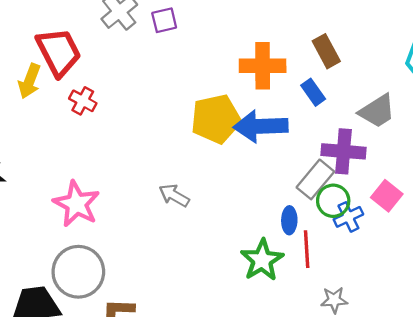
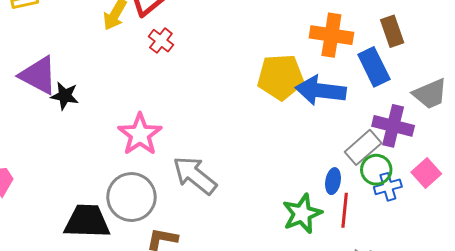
blue rectangle: (313, 92) -> (374, 67), size x1.5
gray arrow: (174, 195) -> (195, 175), moved, size x1.6

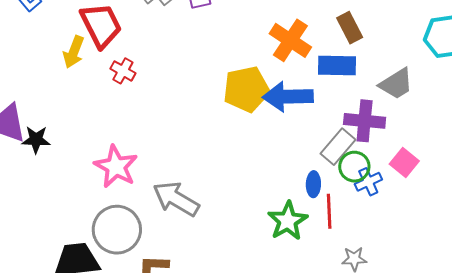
orange cross: (331, 35) -> (290, 40), turned 33
blue rectangle: (374, 67) -> (337, 65), turned -54

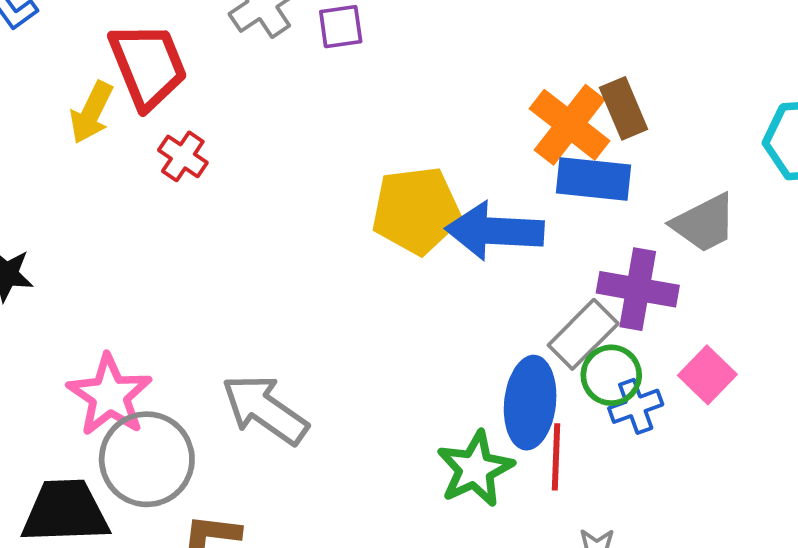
orange cross: (290, 40) -> (570, 125), moved
pink star: (116, 167) -> (110, 395), moved
blue ellipse: (313, 184) -> (530, 403), size x1.8

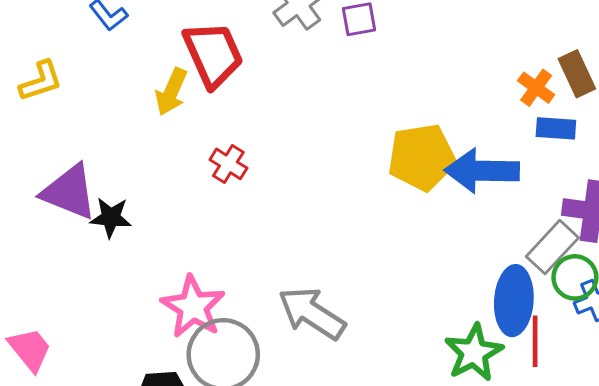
orange cross: (570, 125) -> (536, 88), size x0.6
red cross: (183, 156) -> (228, 164), moved
blue rectangle: (594, 179) -> (556, 128), size x0.7

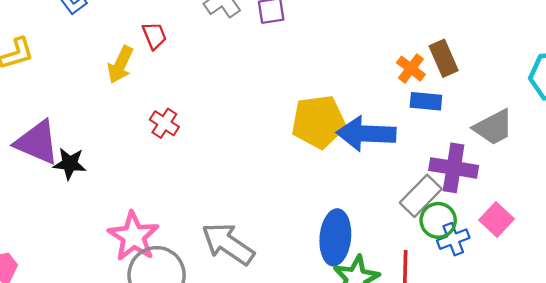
red trapezoid: (213, 54) -> (154, 36), size x0.5
blue ellipse: (514, 301) -> (335, 237), moved

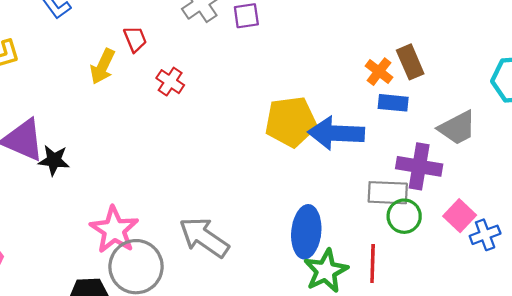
red cross: (164, 123) -> (170, 82), moved
gray rectangle: (421, 196) -> (388, 193), turned 48
blue cross: (453, 239) -> (485, 235), moved

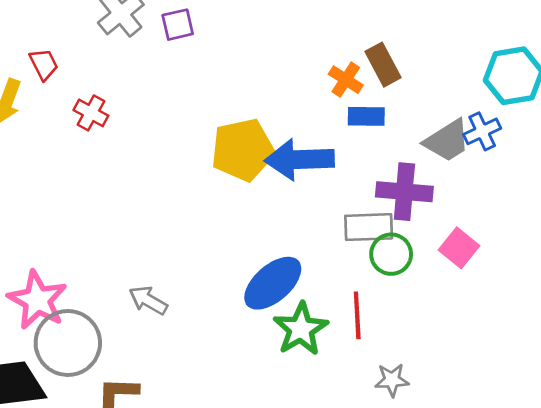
blue ellipse: (306, 232) -> (273, 283), turned 48
blue cross: (485, 235) -> (482, 131), moved
gray arrow: (204, 237) -> (148, 300), size x0.6

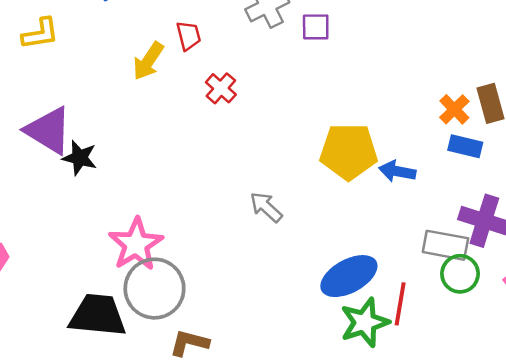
blue arrow: (299, 160) -> (397, 171), size x0.6
gray arrow: (148, 300) -> (266, 207), moved
red line: (357, 315) -> (400, 304), moved

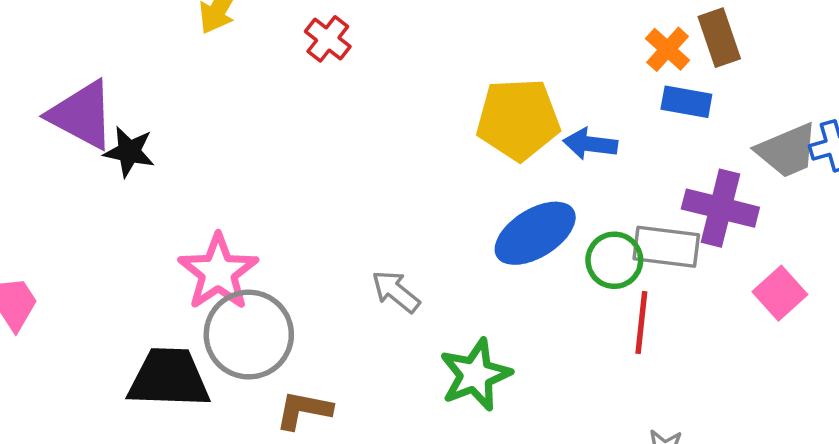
gray arrow: (266, 207) -> (396, 291), moved
green circle: (460, 274) -> (614, 260), moved
blue ellipse: (349, 276) -> (535, 233), moved
red line: (400, 304) -> (641, 322), moved
green star: (365, 322) -> (475, 375), moved

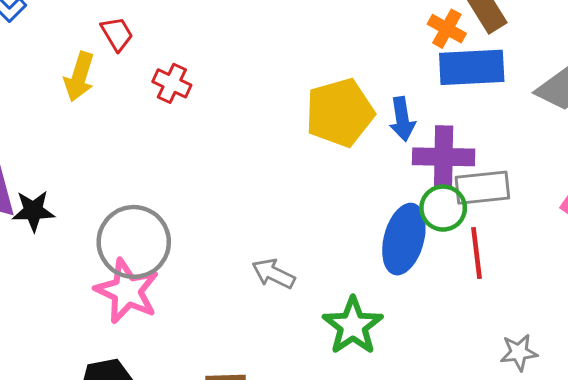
blue rectangle: (686, 102) -> (472, 67), size x1.6
blue arrow: (590, 144) -> (402, 119), turned -93
purple cross: (720, 208) -> (444, 157), moved
blue ellipse: (535, 233) -> (404, 239), moved, turned -30
gray circle: (249, 335) -> (134, 242), moved

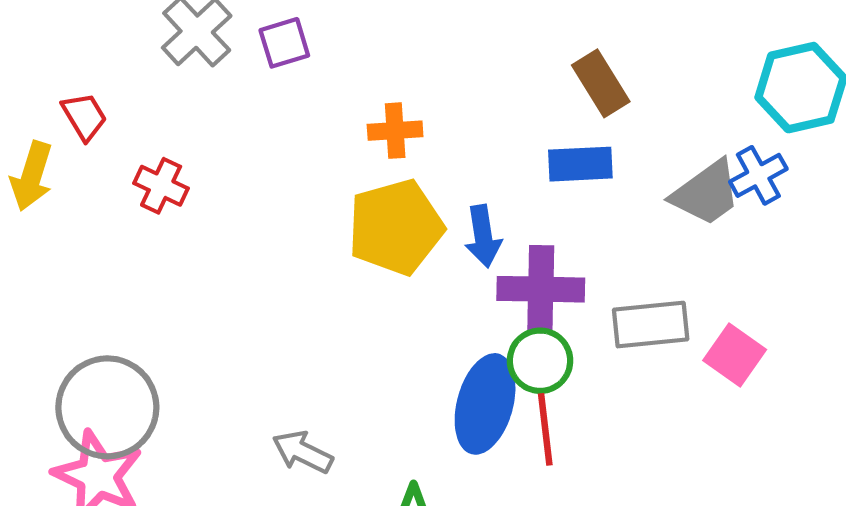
orange cross: (447, 29) -> (395, 131), moved, turned -33
blue rectangle: (472, 67) -> (580, 164), size x0.7
gray rectangle: (482, 188) -> (651, 325), moved
red line: (476, 253) -> (545, 429), moved

